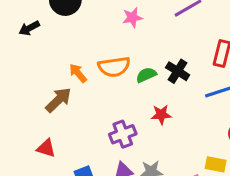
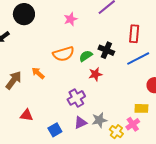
orange arrow: (78, 73) -> (38, 73), moved
brown arrow: (58, 100) -> (14, 80), moved
red star: (161, 115) -> (95, 74), moved

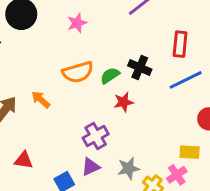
pink star: (71, 19) -> (77, 23), moved
purple triangle: (80, 123) -> (91, 167), moved

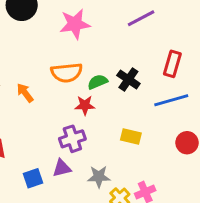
pink star: (77, 23) -> (75, 24), size x1.5
red star: (124, 102) -> (85, 105), moved
yellow rectangle: (190, 152) -> (131, 137), moved

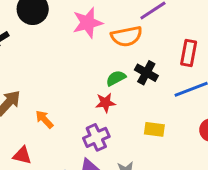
orange semicircle: (67, 73) -> (127, 36), moved
orange arrow: (25, 93) -> (44, 119), moved

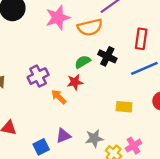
orange arrow: (44, 119) -> (59, 97), moved
yellow rectangle: (154, 129) -> (124, 107), moved
purple cross: (96, 137) -> (38, 76), moved

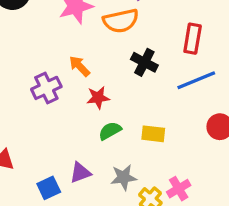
green semicircle: (83, 62) -> (110, 131), moved
orange arrow: (59, 97) -> (80, 66), moved
yellow rectangle: (124, 107) -> (153, 134), moved

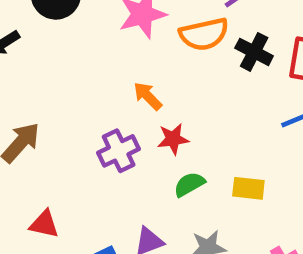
black cross: (144, 62) -> (254, 52), moved
purple cross: (46, 88) -> (119, 151), moved

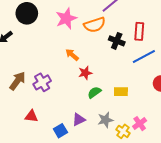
black cross: (254, 52) -> (117, 41), moved
purple cross: (119, 151) -> (42, 82), moved

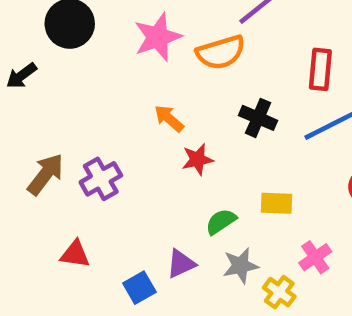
black cross: (117, 41) -> (258, 118), moved
green semicircle: (94, 92) -> (221, 222), moved
pink cross: (140, 124) -> (315, 257), moved

